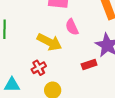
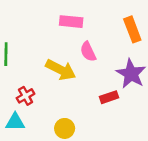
red cross: (39, 68) -> (26, 96), moved

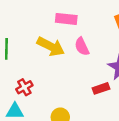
yellow arrow: (61, 70) -> (51, 47), moved

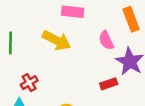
pink semicircle: (82, 47) -> (106, 40), moved

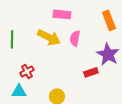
pink semicircle: (106, 40) -> (75, 38), moved, turned 35

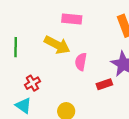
pink semicircle: (75, 38) -> (81, 62), moved
cyan triangle: (19, 91) -> (23, 106), turned 35

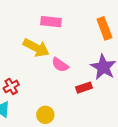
pink semicircle: (81, 62) -> (60, 65), turned -66

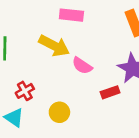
yellow circle: (45, 115) -> (59, 112), moved

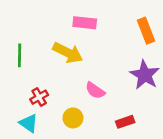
pink semicircle: (82, 66) -> (95, 91), moved
red rectangle: (110, 92) -> (125, 122), moved

